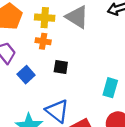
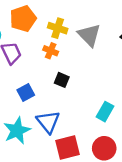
blue square: (26, 75) -> (26, 93), moved

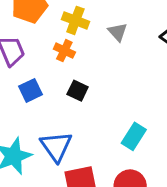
gray triangle: (89, 35) -> (118, 32), size x0.6
blue square: (26, 93) -> (30, 90), moved

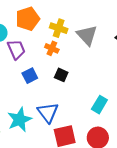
gray triangle: (118, 32) -> (87, 35), size x1.6

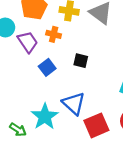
orange cross: (52, 48) -> (54, 34), moved

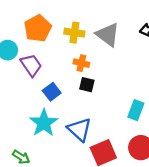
orange cross: (54, 34) -> (81, 63), moved
cyan star: (45, 117) -> (44, 123), moved

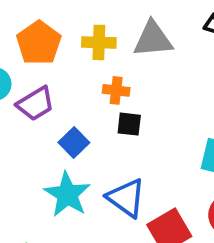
gray triangle: (108, 35) -> (153, 39), turned -35
purple trapezoid: (31, 65) -> (36, 104), turned 100

